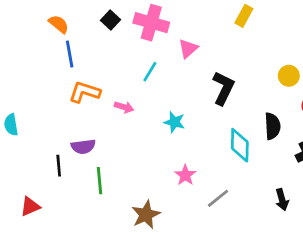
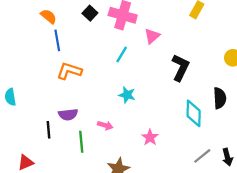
pink arrow: (124, 107) -> (105, 125), moved
cyan star: (174, 122) -> (127, 95), moved
gray line: (218, 198) -> (202, 156), moved

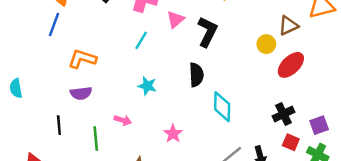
blue line: (57, 40) -> (54, 24), moved, turned 30
black L-shape: (180, 68) -> (207, 32), moved
black semicircle: (220, 98) -> (196, 75), moved
purple semicircle: (68, 114) -> (81, 93), moved

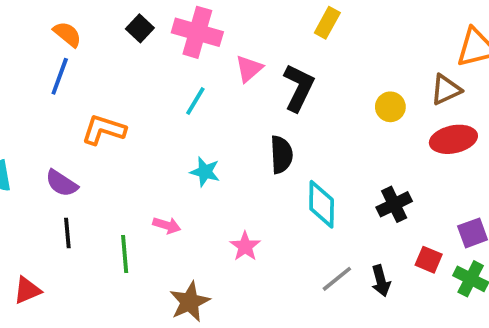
brown triangle: (288, 26) -> (446, 90), moved
red ellipse: (291, 65) -> (453, 139), moved, turned 32
purple semicircle: (81, 93) -> (62, 183), moved, turned 40
black cross: (283, 114) -> (394, 204), moved

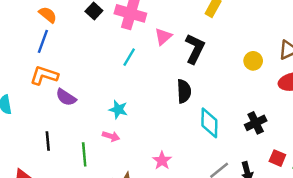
orange L-shape: (104, 130) -> (44, 75), moved
cyan star: (205, 172) -> (118, 109), moved
purple semicircle: (62, 183) -> (66, 97), moved
pink star: (245, 246) -> (162, 161), moved

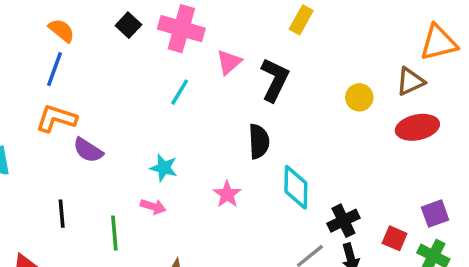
black cross: (256, 123) -> (343, 221), moved
pink star: (162, 161) -> (227, 194), moved

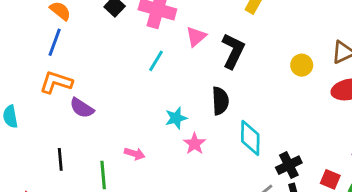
cyan star: (164, 168) -> (176, 118), moved, turned -30

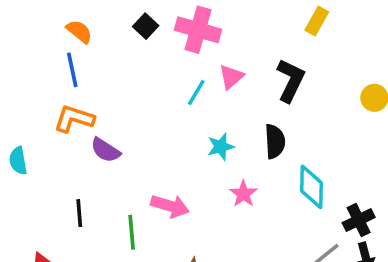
pink triangle: (196, 37) -> (231, 77), moved
blue line: (55, 42) -> (72, 70), turned -32
cyan star: (176, 118) -> (221, 147), moved
pink arrow: (135, 154) -> (170, 206), size x1.5

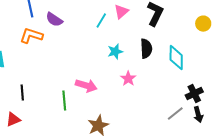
purple semicircle: (105, 150) -> (54, 20), moved
cyan diamond: (312, 187) -> (176, 58), moved
black line: (79, 213) -> (22, 93), moved

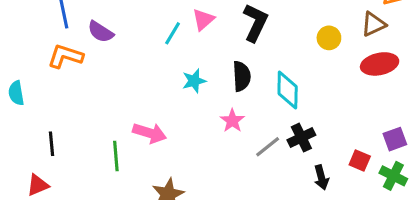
pink star: (128, 79) -> (232, 121), moved
black cross: (194, 94) -> (301, 138), moved
gray line: (175, 114) -> (268, 147), moved

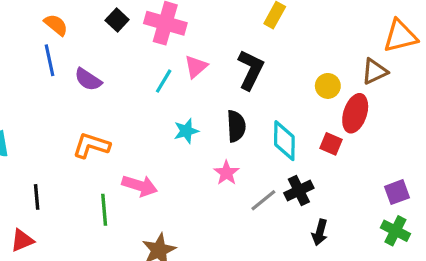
orange L-shape: (65, 56) -> (91, 145), moved
red ellipse: (380, 64) -> (355, 113), moved, turned -60
red square: (360, 161) -> (331, 144), moved
black arrow: (321, 177) -> (320, 232), turned 30

